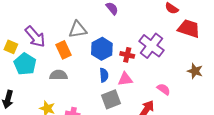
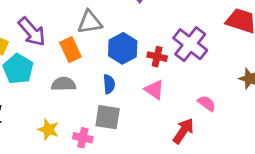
blue semicircle: (104, 75) -> (109, 84), moved
pink triangle: (125, 79) -> (154, 90), turned 42
gray square: (111, 99) -> (108, 117), moved, turned 30

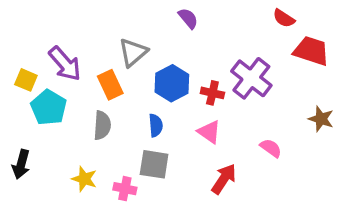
gray triangle: (90, 22) -> (133, 52), turned -32
gray semicircle: (64, 84) -> (102, 125), turned 95
red arrow: (183, 131) -> (224, 179), moved

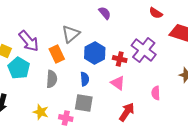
red semicircle: (284, 18) -> (156, 13), moved
pink semicircle: (271, 148) -> (156, 93), turned -128

